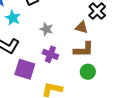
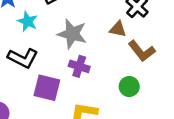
gray star: (46, 29) -> (72, 34), size x1.6
brown L-shape: (84, 50) -> (142, 51), moved, turned 55

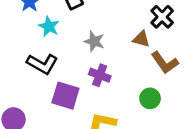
gray star: (72, 34) -> (94, 41), size x0.7

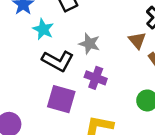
brown triangle: (141, 39) -> (137, 40), turned 36
black L-shape: (42, 64) -> (58, 61), moved

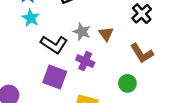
cyan star: (43, 29) -> (31, 18), moved
brown triangle: (137, 40) -> (106, 34), moved

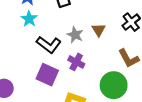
brown triangle: (106, 34) -> (99, 30), moved
green circle: (127, 83) -> (114, 85), size x1.6

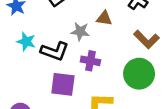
cyan star: (29, 19) -> (26, 42), moved
brown triangle: (99, 30) -> (104, 18), turned -32

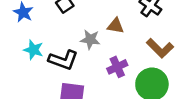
purple cross: (90, 61) -> (117, 67), moved, turned -36

